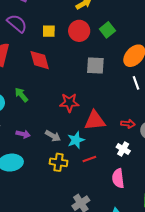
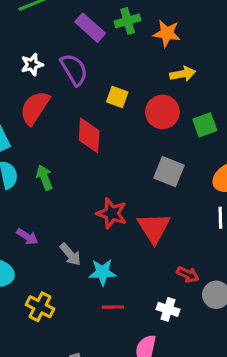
red triangle: (95, 120) -> (154, 228), moved, turned 45
white cross: (123, 149) -> (168, 309), turned -32
yellow cross: (58, 162) -> (40, 307), moved

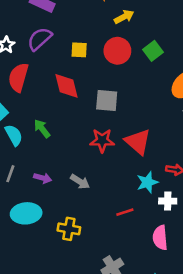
purple semicircle: (74, 70) -> (40, 39), turned -84
gray square: (169, 172) -> (107, 100), moved
cyan star: (102, 272) -> (147, 182), moved

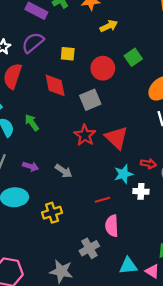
red circle: (117, 51) -> (103, 68), moved
gray square: (107, 100) -> (90, 100), turned -30
red star: (102, 140) -> (85, 135), turned 30
yellow cross: (69, 229) -> (52, 213), turned -30
pink semicircle: (160, 238) -> (112, 226), moved

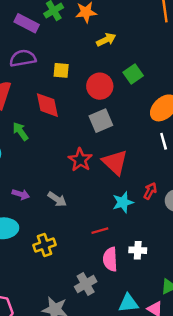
purple semicircle: (33, 43) -> (23, 58), turned 30
gray square: (90, 100) -> (101, 121), moved
green arrow: (32, 123) -> (20, 131), moved
red arrow: (148, 164) -> (150, 191), turned -72
white cross: (141, 191) -> (138, 250), moved

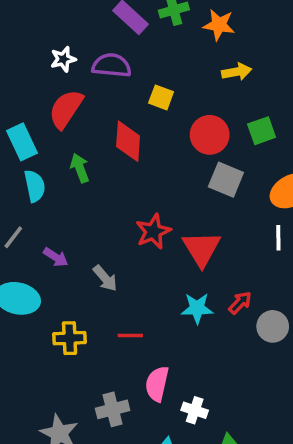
gray square: (101, 121) -> (226, 180), moved, turned 30
red line: (100, 231) -> (130, 335), moved
white cross: (138, 250) -> (195, 410), moved

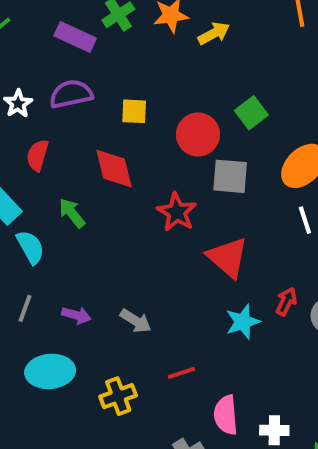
yellow arrow: (237, 72) -> (214, 33), moved
red semicircle: (66, 109) -> (38, 155), size x0.7
red star: (153, 231) -> (177, 212), moved

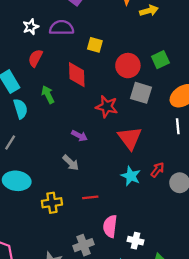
red star: (177, 212) -> (107, 107), turned -30
purple arrow: (76, 315) -> (79, 136), moved
cyan star: (243, 322) -> (131, 176), turned 30

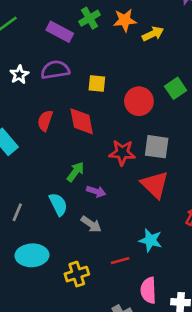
red semicircle: (35, 58) -> (45, 121), moved
gray square: (141, 93) -> (157, 147), moved
green arrow: (48, 95) -> (75, 172), moved, turned 72
cyan semicircle: (20, 109) -> (58, 204), moved
cyan star: (131, 176) -> (151, 240), moved

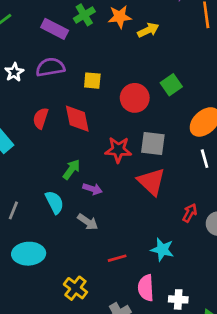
cyan star: (151, 240) -> (162, 250), moved
yellow cross: (77, 274) -> (75, 288), moved, turned -35

